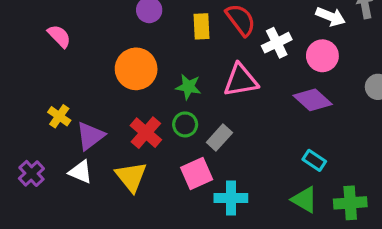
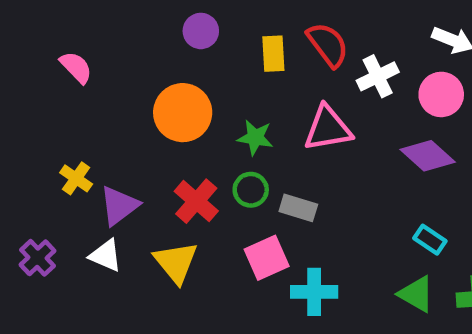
gray rectangle: (219, 138) -> (298, 208), turned 65

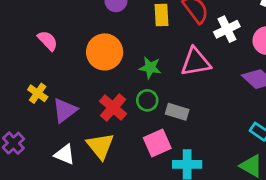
pink semicircle: (76, 67) -> (48, 41), moved
white triangle: (106, 255) -> (65, 154), moved

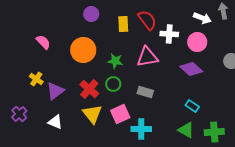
white cross: (227, 29) -> (169, 34), turned 30
gray rectangle: (177, 112) -> (145, 92), moved
yellow triangle: (100, 146) -> (92, 114), moved

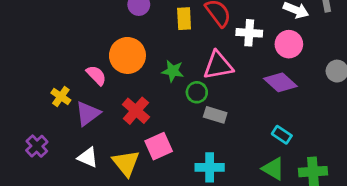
pink semicircle: (43, 42) -> (96, 75), moved
green circle: (113, 84) -> (197, 92), moved
yellow triangle: (92, 114) -> (126, 163), moved
pink square: (120, 114) -> (159, 146), moved

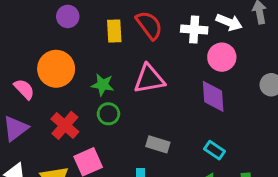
white cross: (249, 33) -> (194, 30), moved
purple diamond: (280, 82) -> (213, 96), turned 44
green circle: (197, 92) -> (108, 114), moved
gray rectangle: (215, 115) -> (158, 144), moved

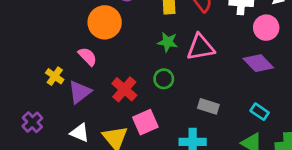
orange circle: (56, 69) -> (105, 22), moved
green star: (103, 85) -> (168, 42), moved
purple diamond: (213, 96) -> (258, 63), turned -40

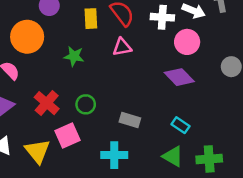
green star: (168, 42) -> (74, 56), moved
pink triangle: (200, 47) -> (122, 47), moved, size x0.7
green circle: (164, 79) -> (86, 104), moved

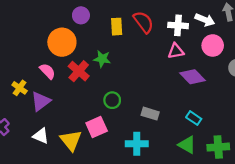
pink circle: (187, 42) -> (213, 45), moved
pink triangle: (122, 47) -> (176, 51), moved
red cross: (47, 103) -> (79, 71), moved

